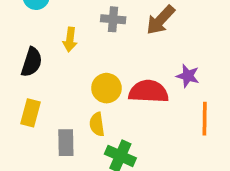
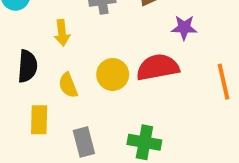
purple star: (188, 76) -> (184, 28), moved
yellow semicircle: (97, 124) -> (68, 85), moved

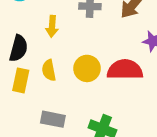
yellow rectangle: (39, 120) -> (21, 80), moved
gray rectangle: (84, 142) -> (53, 119), turned -75

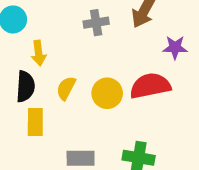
yellow arrow: (52, 26) -> (39, 53), moved
yellow semicircle: (49, 70) -> (66, 88), moved, turned 50

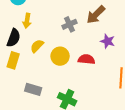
gray cross: (96, 23) -> (69, 24), moved, turned -32
red semicircle: (150, 86) -> (86, 59), size x0.7

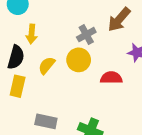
yellow circle: (60, 56) -> (79, 60), moved

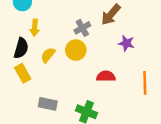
red semicircle: (111, 78) -> (106, 76), moved
yellow rectangle: (18, 86) -> (23, 73), turned -42

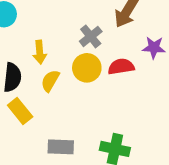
yellow arrow: (35, 28) -> (40, 52), moved
red semicircle: (106, 76) -> (121, 67), moved

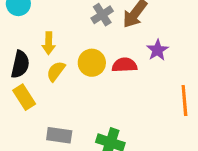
gray cross: (91, 36) -> (102, 15), moved
purple star: (154, 47) -> (157, 50), turned 30

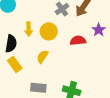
yellow circle: (92, 63) -> (49, 31), moved
yellow semicircle: (56, 71) -> (42, 57), moved

